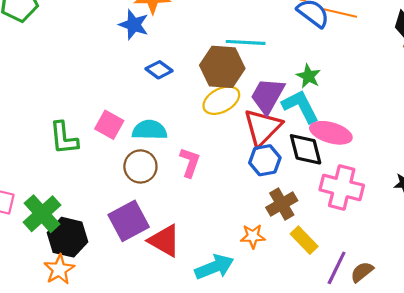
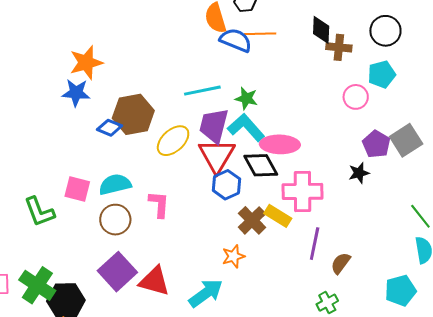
cyan line: (246, 42) -> (202, 91), moved
brown hexagon: (222, 67) -> (133, 114), moved
yellow rectangle: (304, 240) -> (278, 216), moved
purple line: (337, 268) -> (315, 244), moved

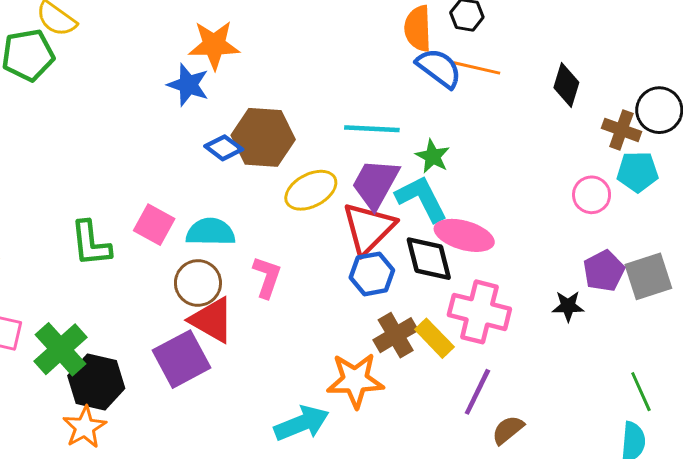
brown cross: (339, 47) -> (621, 130), moved
orange star: (233, 256) -> (355, 380), size x1.6
red triangle: (154, 281) -> (212, 320), moved

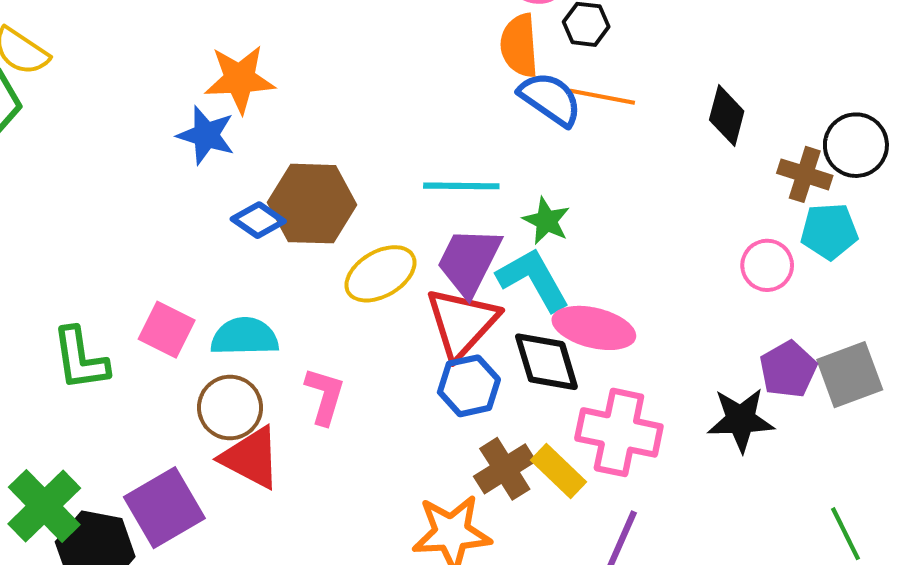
black star: (568, 306) -> (741, 420), size x1.5
purple square: (182, 359) -> (164, 508), moved

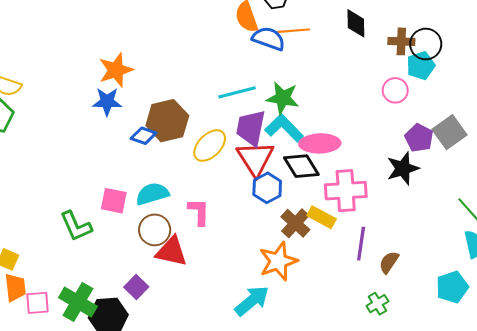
black circle: (856, 145) -> (426, 44), moved
green star: (546, 221) -> (283, 98), size x1.4
purple square: (164, 508) -> (136, 287), size x0.6

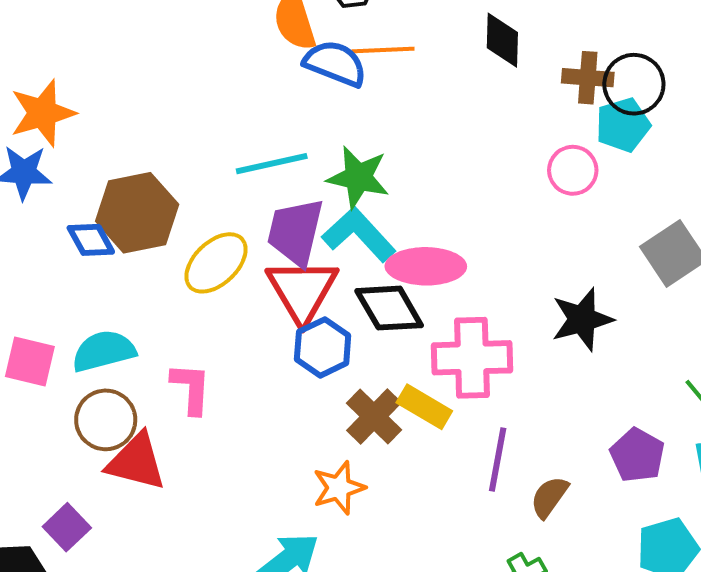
blue diamond: (144, 136) -> (91, 240), turned 40
purple pentagon: (419, 138) -> (637, 455), moved
orange star: (278, 261) -> (339, 488), size x0.7

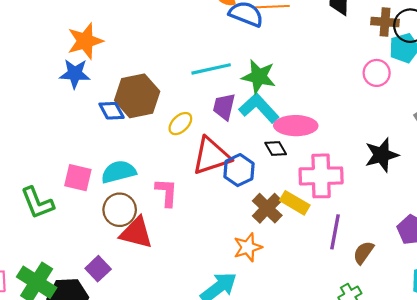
purple trapezoid: (295, 232) -> (224, 107), size x0.7
yellow ellipse: (216, 263) -> (180, 124), size x0.7
red triangle: (302, 290) -> (211, 156), moved, turned 42
black diamond: (389, 308) -> (276, 149), size x0.6

